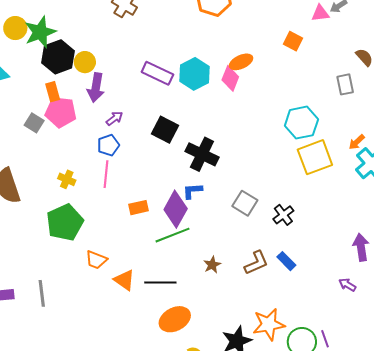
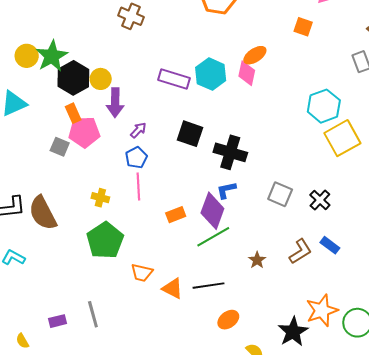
orange ellipse: (175, 319) -> (228, 320), size x0.7

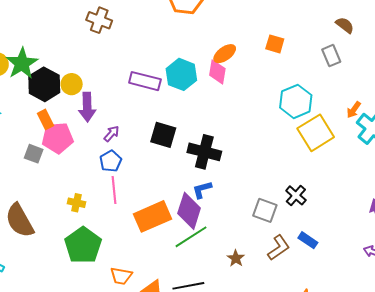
orange square: (303, 27) -> (275, 44), moved
gray square: (280, 194) -> (265, 210), moved
orange rectangle: (176, 215) -> (152, 216), size x1.8

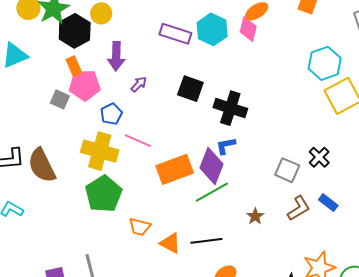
yellow circle: (72, 84) -> (101, 13), moved
blue pentagon: (111, 161) -> (111, 114), moved
pink line: (114, 190) -> (138, 141), turned -64
yellow cross: (77, 203) -> (100, 151), size x2.0

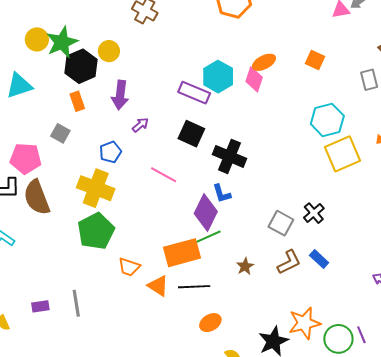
purple rectangle: (175, 34) -> (194, 93), moved
pink pentagon: (85, 85) -> (26, 159), moved
pink line: (138, 141) -> (164, 175), moved
blue L-shape: (226, 146) -> (222, 193), turned -100
orange rectangle: (175, 169) -> (182, 253), moved

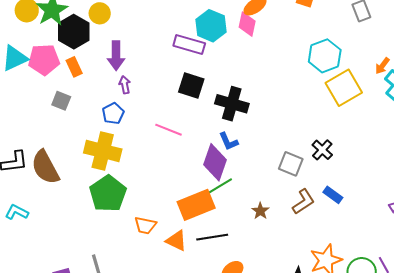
purple arrow: (140, 125) -> (125, 85), moved, turned -54
pink pentagon: (26, 159) -> (44, 60), moved

